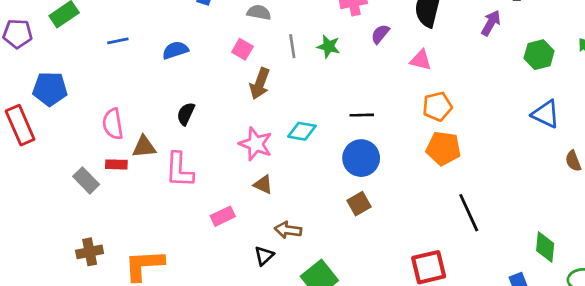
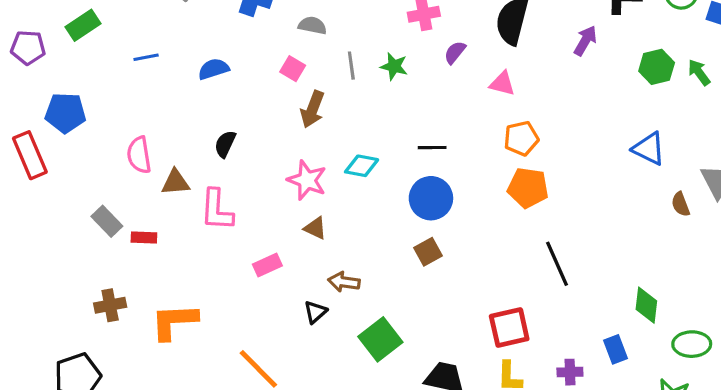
green hexagon: (539, 55) -> (657, 67), moved
red rectangle: (116, 164) -> (144, 238), moved

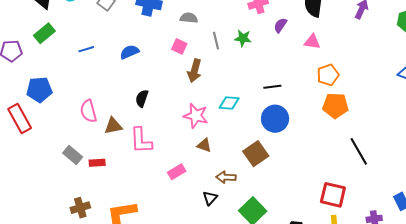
brown square: (428, 252) -> (256, 154), moved, size x1.4
red square: (509, 328) -> (333, 195), turned 32

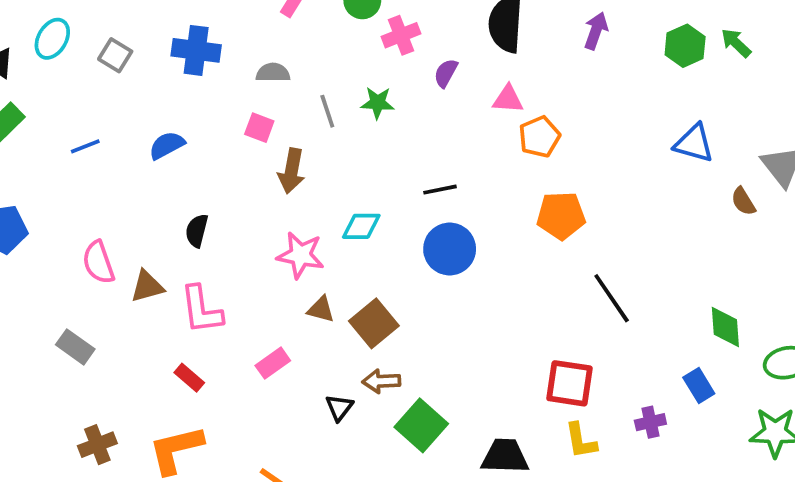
orange pentagon: (328, 75) -> (539, 137), moved
brown square: (256, 154) -> (374, 323), moved
red rectangle: (97, 163) -> (189, 378), moved, turned 49
brown arrow: (226, 177) -> (381, 381), moved

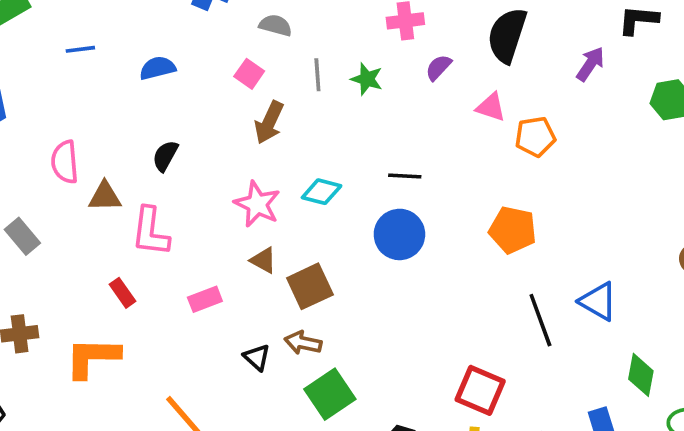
orange pentagon: (539, 137) -> (535, 137), moved
blue triangle: (694, 143) -> (598, 301), moved
black triangle: (339, 408) -> (257, 357), turned -40

